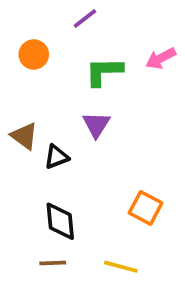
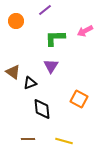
orange circle: (34, 54) -> (16, 21), moved
orange square: (146, 208) -> (79, 99), moved
black diamond: (60, 221) -> (42, 109), moved

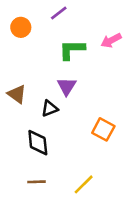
black triangle: (30, 83) -> (50, 109), moved
black diamond: (42, 109) -> (38, 143), moved
yellow line: (64, 141) -> (84, 184), turned -60

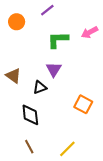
brown line: (37, 182) -> (29, 147), turned 64

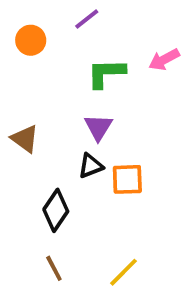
black triangle: (40, 87) -> (91, 166), moved
orange square: (83, 104) -> (127, 179), moved, turned -30
black diamond: (30, 115) -> (56, 210), turned 40

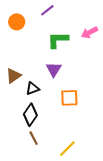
brown triangle: (25, 139) -> (13, 76), turned 49
black triangle: (91, 166) -> (32, 88), moved
brown line: (54, 268) -> (34, 138), moved

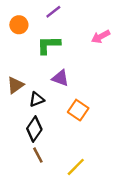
green L-shape: (58, 40) -> (49, 45), moved
purple triangle: (54, 69) -> (60, 78), turned -42
orange square: (69, 98) -> (78, 110), turned 36

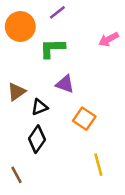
orange circle: (19, 25) -> (20, 26), size x1.5
brown line: (38, 155) -> (16, 175), moved
yellow line: (76, 167) -> (98, 165), moved, turned -60

